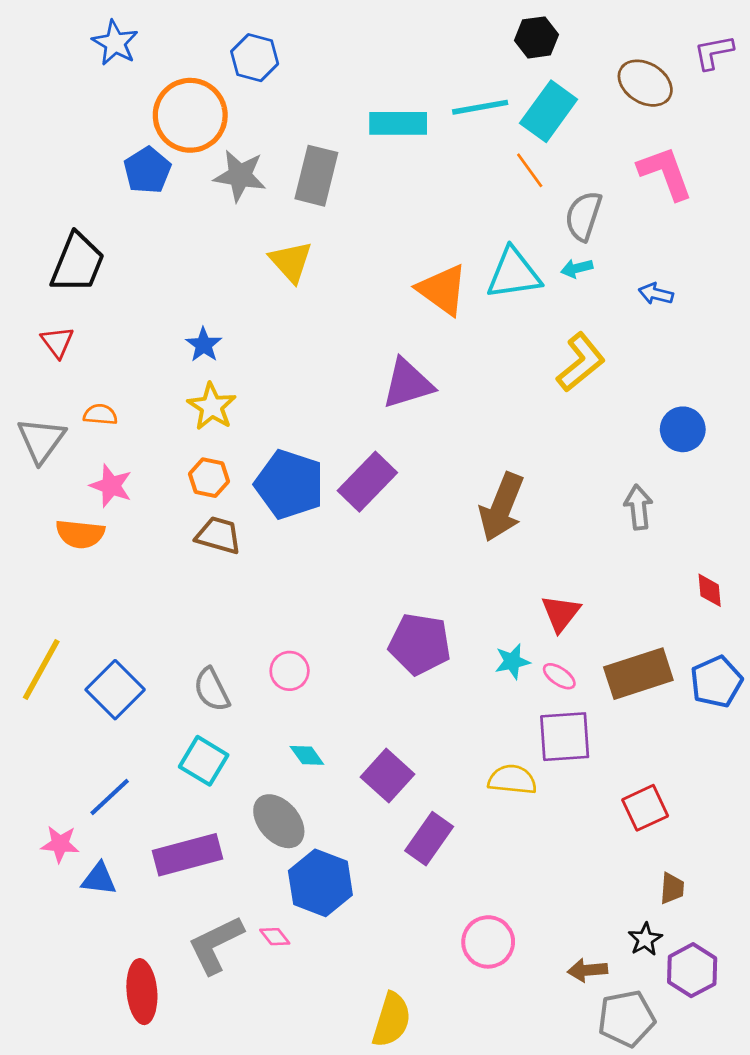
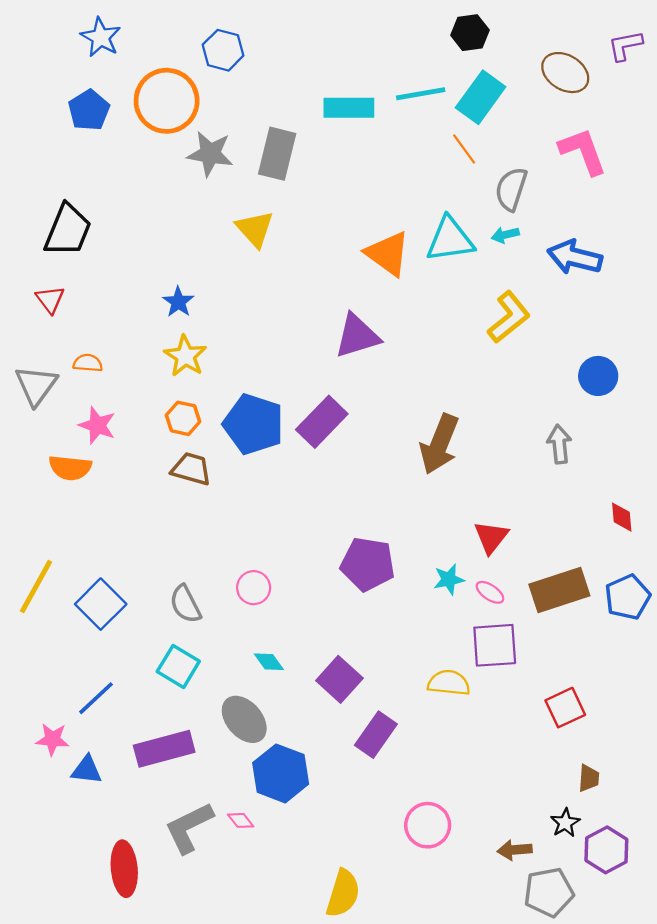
blue pentagon: (147, 170) -> (89, 110), moved
blue arrow: (656, 294) -> (575, 257), size x1.8

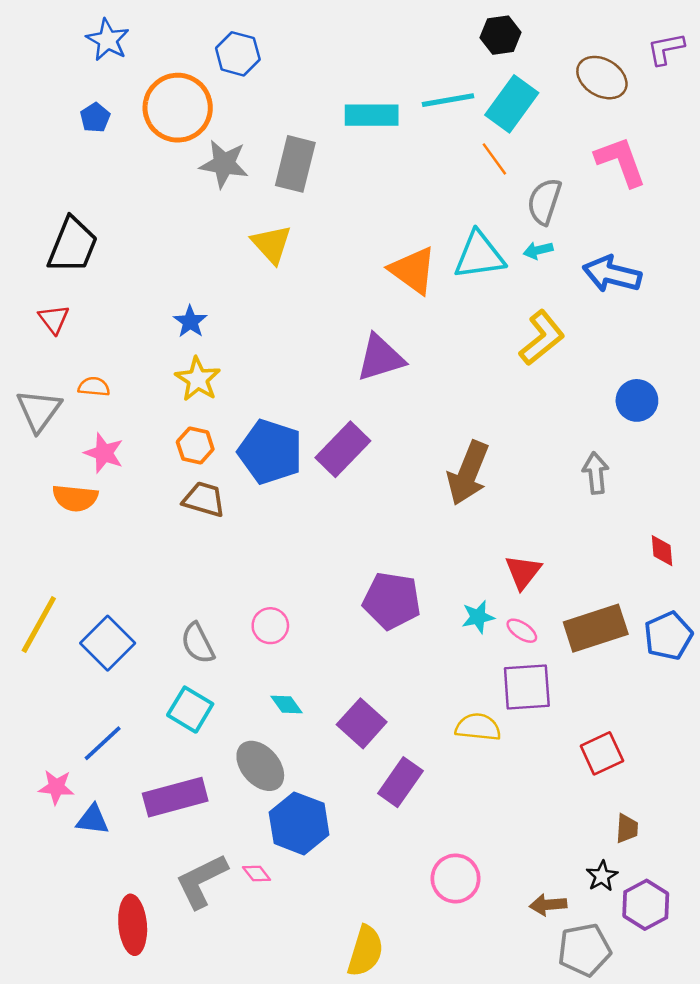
blue pentagon: (89, 110) -> (95, 118), size x0.7

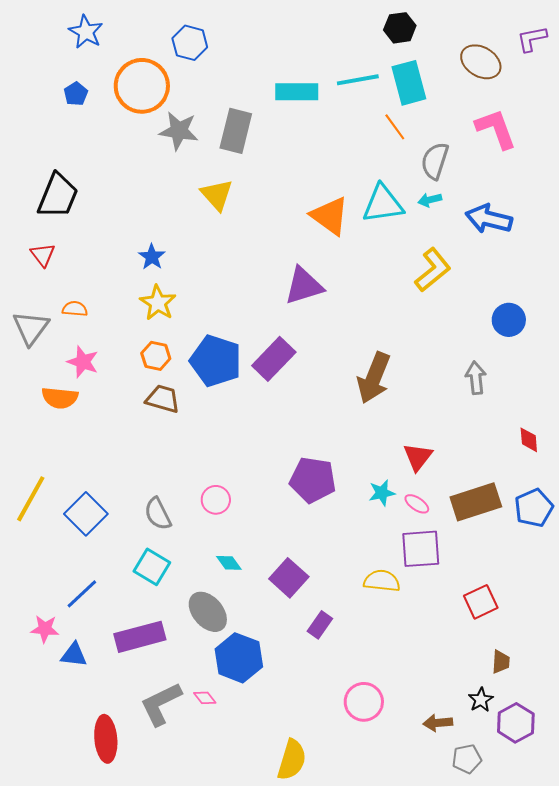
cyan rectangle: (512, 104) -> (409, 83), turned -51
purple rectangle: (400, 782) -> (320, 625), size x0.7
gray pentagon: (584, 950) -> (467, 759), size x0.7

